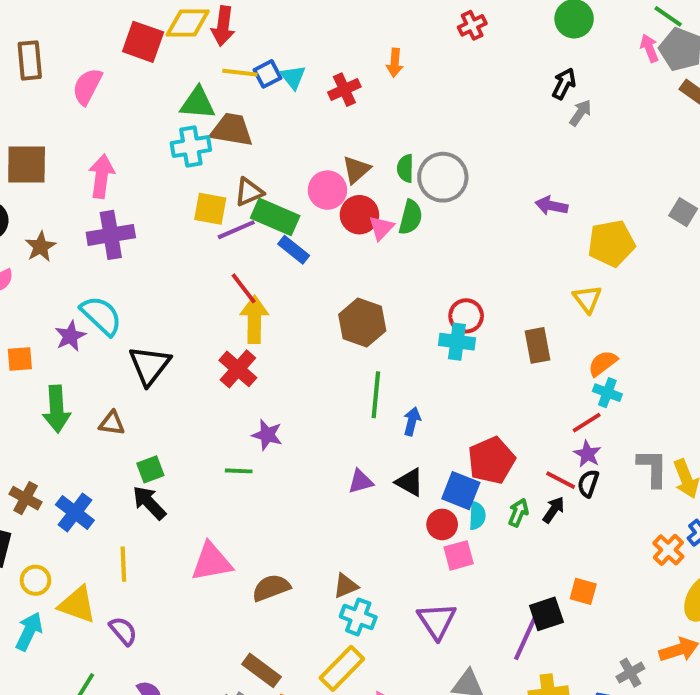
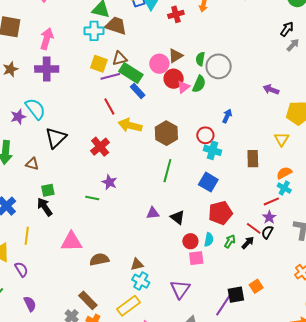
red circle: (466, 316) -> (205, 135), moved
yellow arrow: (254, 319) -> (130, 125), moved, turned -85
blue arrow: (412, 421) -> (227, 116), moved
blue square: (461, 491) -> (208, 182), moved
orange square: (583, 591) -> (256, 286), turned 32

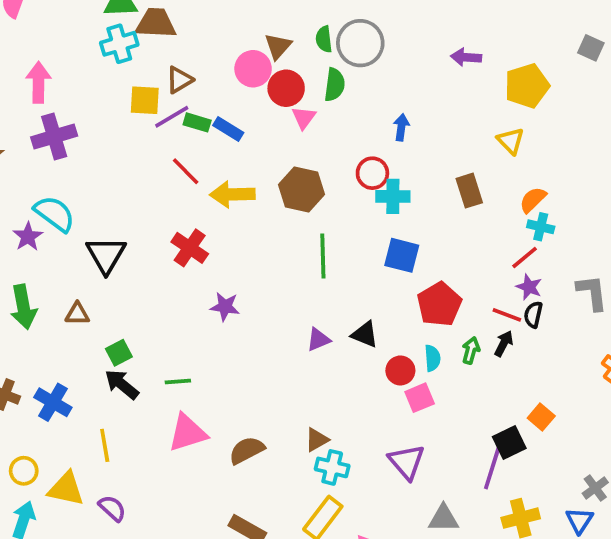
green rectangle: (131, 73) -> (197, 122), moved, size x0.6
pink triangle: (184, 87) -> (304, 118), moved
green line: (92, 198) -> (178, 382), moved

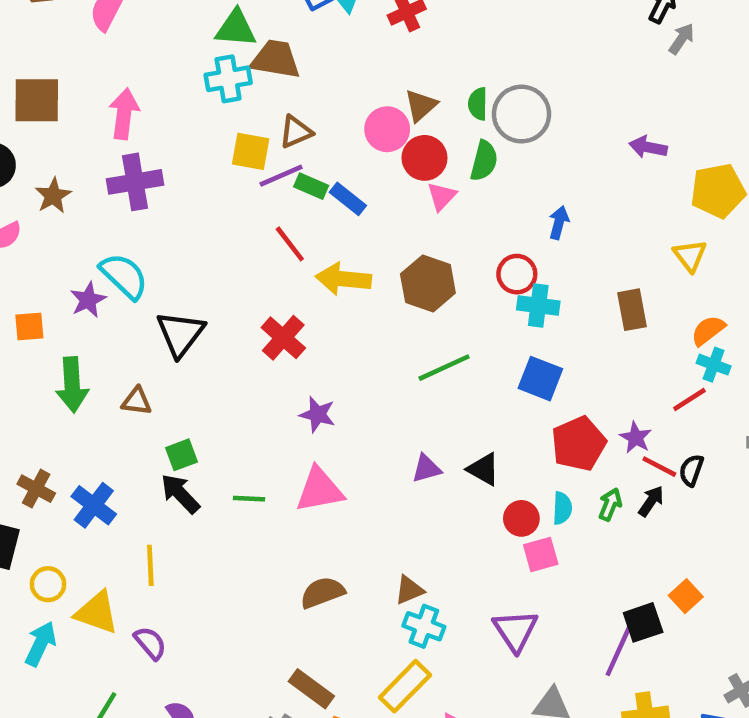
green line: (323, 256) -> (444, 368), turned 60
purple star: (529, 287) -> (636, 438), moved
pink triangle: (188, 433) -> (320, 490), moved

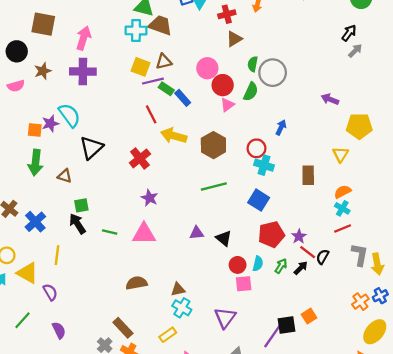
brown triangle: (421, 105) -> (234, 39), moved
orange square: (29, 327) -> (35, 130), moved
red line: (689, 400) -> (343, 229), moved
yellow rectangle: (405, 686) -> (168, 335), size x0.7

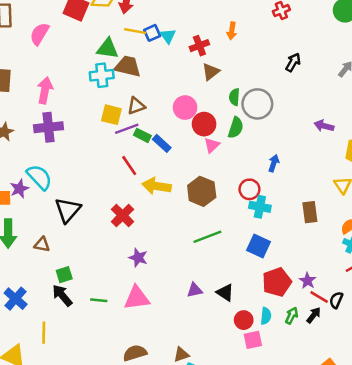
black arrow: (349, 33) -> (293, 62), moved

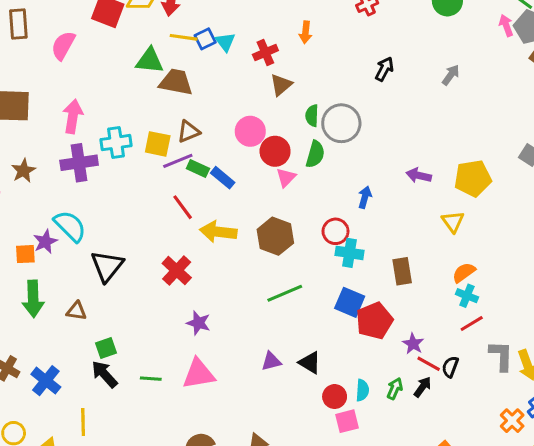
cyan cross: (102, 75) -> (116, 143), moved
purple arrow: (324, 126) -> (419, 175), moved
brown rectangle: (310, 212) -> (402, 271), moved
red pentagon: (277, 282) -> (374, 321), moved

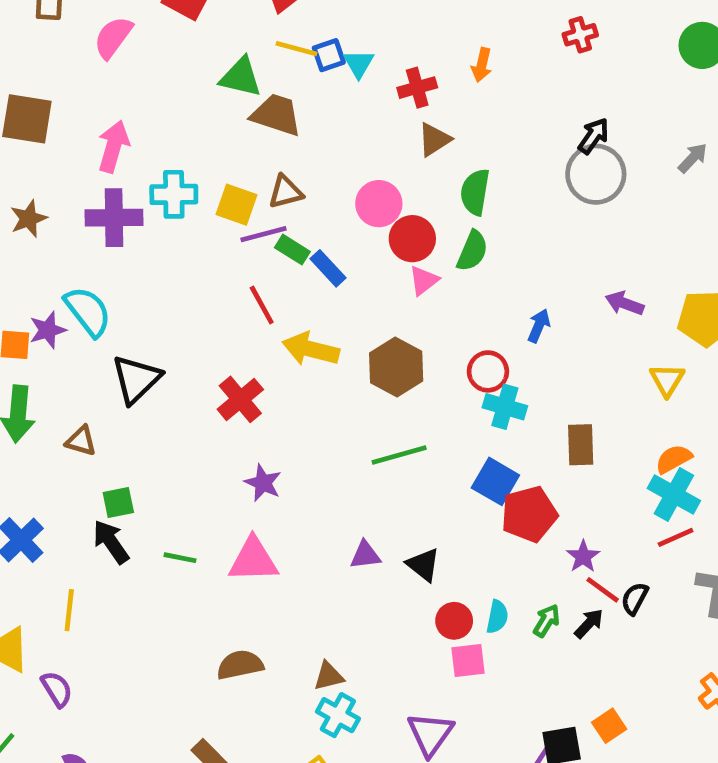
green semicircle: (312, 116) -> (475, 192), size x1.4
gray circle: (341, 123) -> (596, 174), moved
cyan cross: (467, 296) -> (674, 494), size x1.5

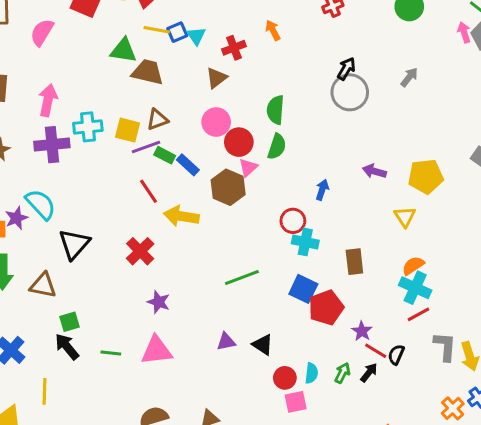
orange arrow: (482, 65) -> (273, 30), turned 144
brown triangle: (434, 140) -> (217, 78), moved
brown hexagon: (396, 367) -> (228, 187), moved
brown triangle: (81, 441) -> (43, 285), size x1.4

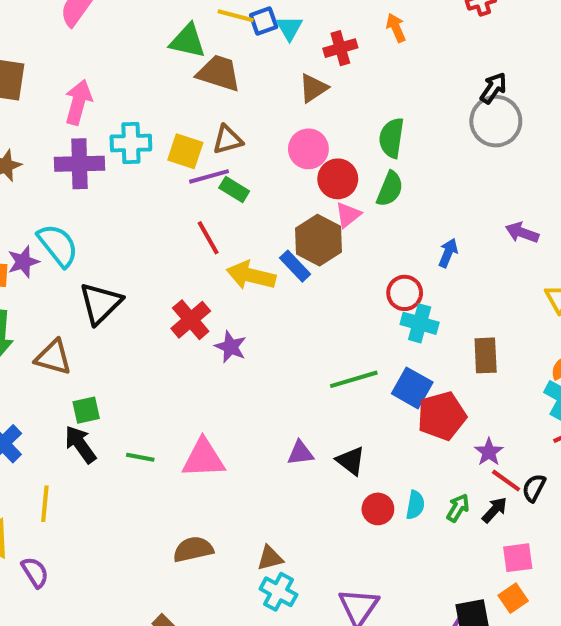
blue rectangle: (188, 165) -> (295, 266), moved
green line: (242, 278) -> (354, 379), moved
purple star: (159, 302) -> (231, 347), moved
pink square: (296, 402) -> (518, 558), moved

